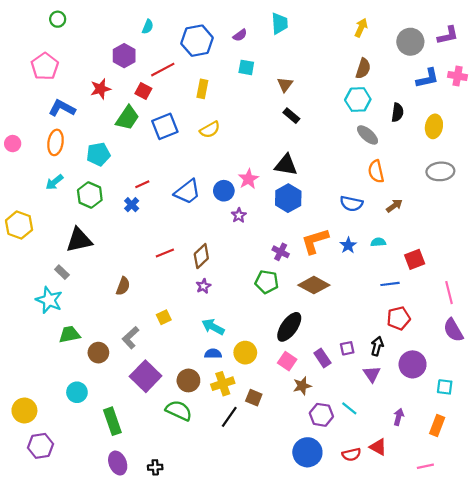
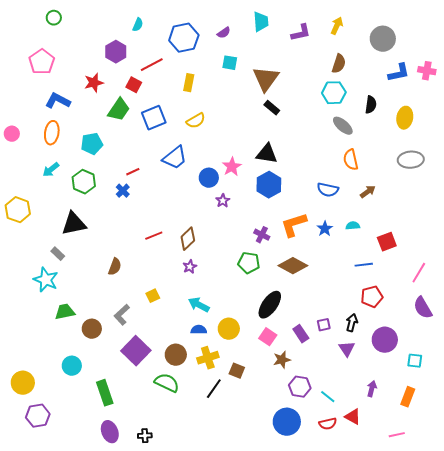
purple L-shape: (448, 35) -> (301, 33), moved
brown triangle: (285, 85) -> (266, 79), size x1.8
blue trapezoid: (187, 192) -> (175, 158), moved
pink line: (449, 293) -> (419, 273), turned 45
cyan line: (349, 408) -> (328, 397), moved

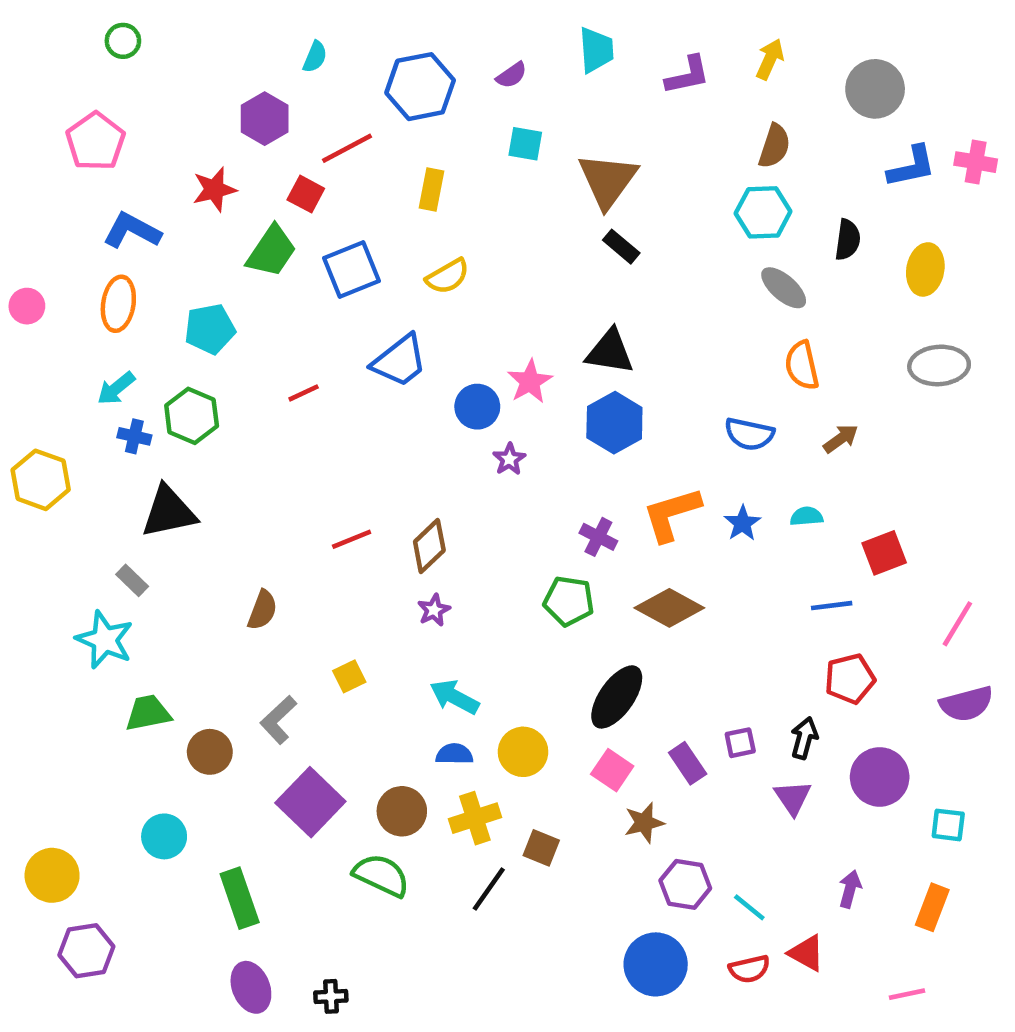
blue cross: (123, 191) -> (134, 436), moved, turned -32
purple semicircle: (423, 308) -> (967, 704), turned -75

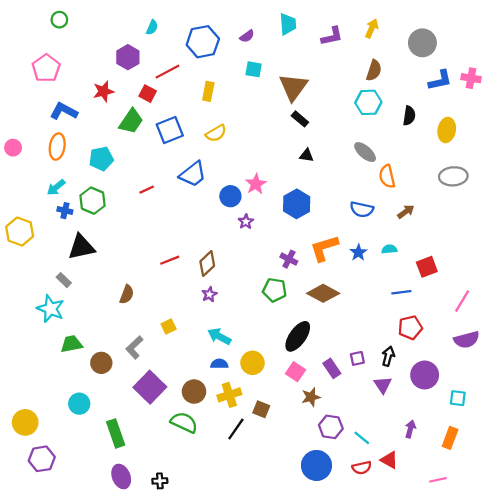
gray ellipse: (784, 288) -> (365, 152), moved
black triangle: (610, 352) -> (307, 155), moved, size x0.6

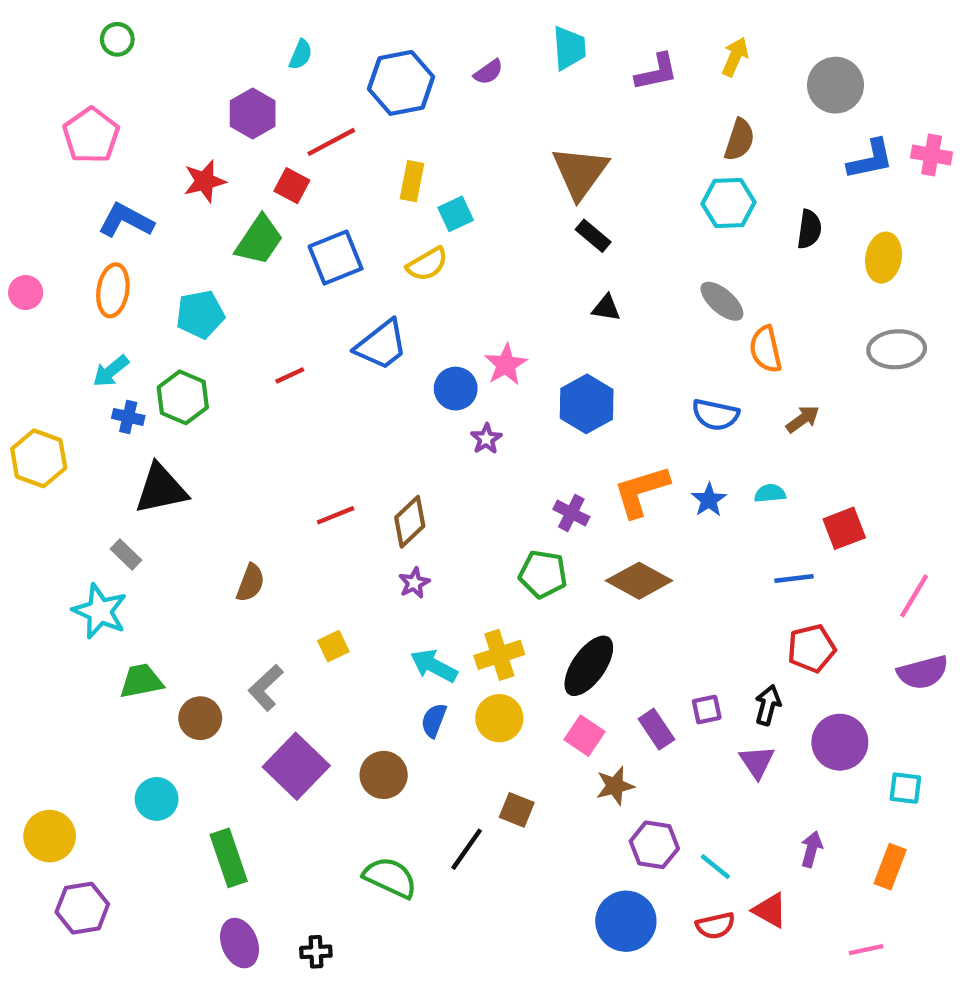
cyan square: (254, 69) -> (456, 214), moved, turned -35
blue semicircle: (219, 364) -> (434, 720), turned -70
yellow cross: (229, 395) -> (499, 655), moved
green semicircle: (184, 422) -> (390, 878), moved

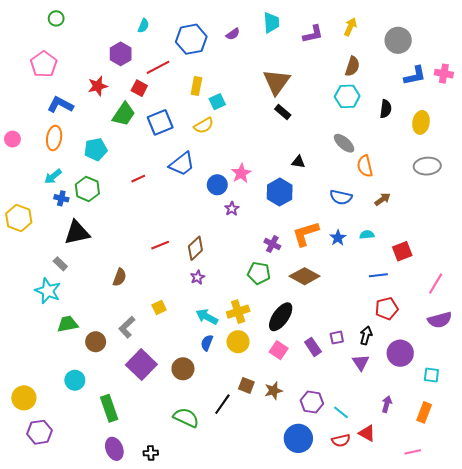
black triangle: (606, 308) -> (298, 162), moved
brown star: (615, 786) -> (273, 391), moved

